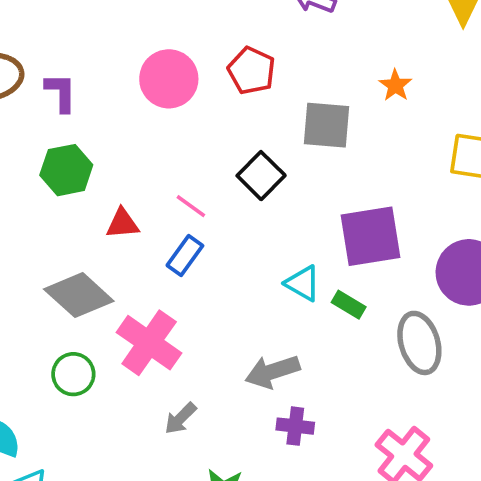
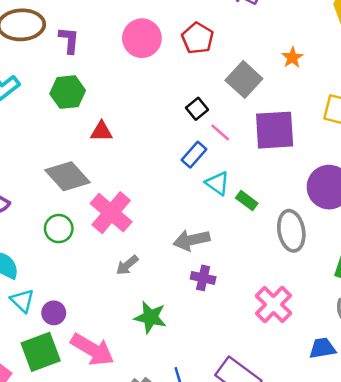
gray square: (326, 125) -> (244, 79), turned 32
black square: (261, 176) -> (197, 109), size x0.7
pink line: (191, 206) -> (220, 132), moved
purple square: (370, 236) -> (275, 130), moved
blue rectangle: (185, 256) -> (194, 155), moved

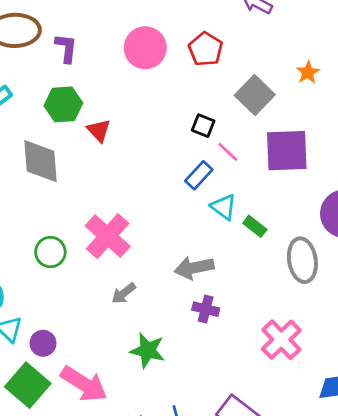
black square: (197, 109) -> (203, 126), turned -30
red triangle: (101, 131) -> (99, 130), moved, turned 45
gray diamond: (68, 176) -> (40, 161), moved, turned 36
green square: (41, 352) -> (28, 385), turned -30

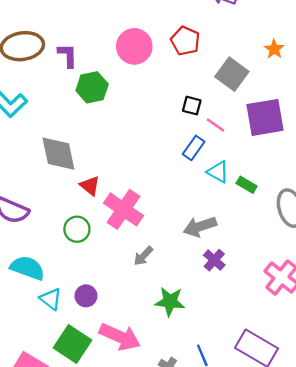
green hexagon: (63, 104) -> (92, 87), moved
red triangle: (99, 130) -> (90, 186), moved
purple cross: (206, 309) -> (214, 260), turned 35
purple circle: (43, 343) -> (86, 296), moved

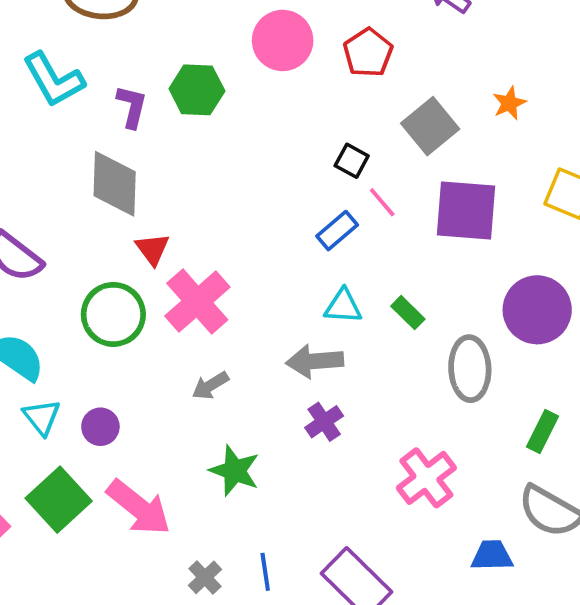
purple L-shape: (68, 55) -> (132, 107), moved
cyan triangle: (218, 172) -> (343, 306), moved, turned -40
green circle: (77, 229) -> (113, 314), size x1.4

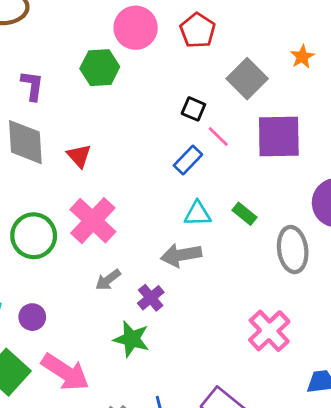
green hexagon: (197, 90) -> (100, 68), moved
red triangle: (152, 249) -> (79, 156), moved
purple cross: (324, 422) -> (151, 298), moved

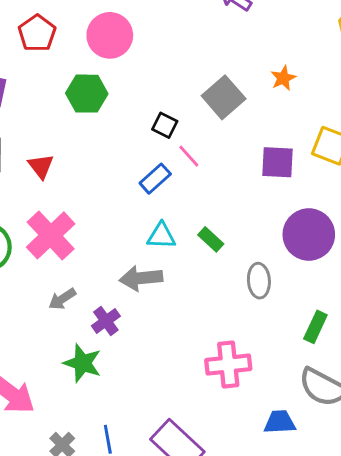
red pentagon: (198, 30) -> (37, 33), moved
green hexagon: (100, 68) -> (87, 94), moved
purple square: (279, 137) -> (277, 162), moved, size x0.7
gray ellipse: (293, 250) -> (259, 281), size x0.7
pink cross: (269, 331) -> (228, 365), turned 33

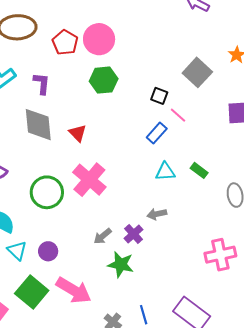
pink circle: (110, 35) -> (99, 39), moved
gray arrow: (141, 278) -> (157, 214), moved, size x0.7
gray arrow: (62, 299) -> (103, 236), moved

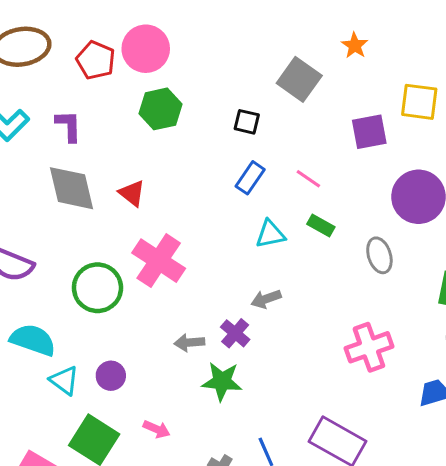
pink line: (178, 115) -> (308, 179), moved
gray arrow: (103, 236) -> (189, 343), turned 42
pink arrow: (74, 290) -> (157, 429), size x0.5

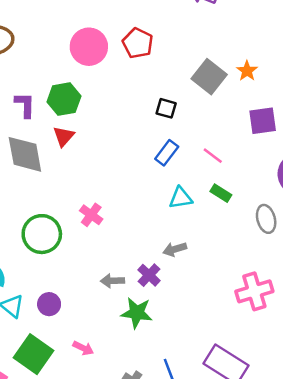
orange star: (355, 45) -> (247, 71), moved
red pentagon: (96, 60) -> (138, 43), moved
green hexagon: (160, 109) -> (64, 99), moved
red triangle: (132, 193) -> (64, 136), moved, turned 30
pink cross: (159, 261) -> (91, 215), size x0.6

